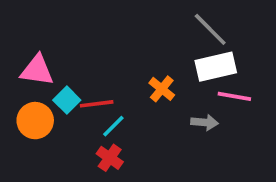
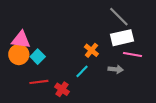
red line: (97, 104) -> (39, 82), moved
orange circle: (35, 121) -> (19, 55), moved
cyan line: (113, 126) -> (82, 71), moved

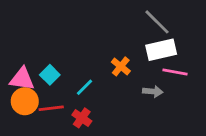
pink triangle: (21, 40) -> (22, 79), moved
orange circle: (19, 55) -> (25, 101), moved
cyan line: (82, 71) -> (85, 87), moved

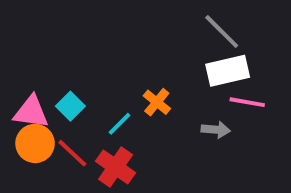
orange cross: (121, 66) -> (157, 102), moved
red line: (51, 108) -> (72, 153), turned 50
red cross: (82, 118) -> (116, 167), size x1.4

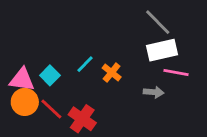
cyan line: (120, 124) -> (85, 64), moved

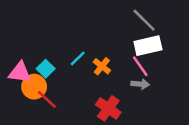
pink line: (176, 73) -> (140, 66), moved, turned 45
orange circle: (25, 102) -> (34, 87), moved
red cross: (82, 119) -> (108, 108), moved

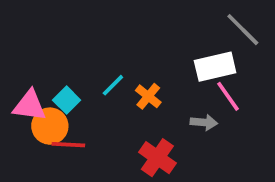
gray line: (144, 20) -> (243, 30), moved
pink line: (140, 66) -> (228, 96), moved
red line: (47, 99) -> (68, 145), turned -40

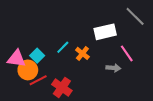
white rectangle: (215, 67) -> (105, 32), moved
red line: (68, 145) -> (38, 80), turned -30
red cross: (157, 158) -> (62, 87), moved

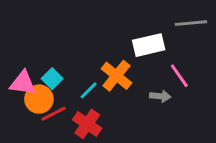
gray line: (135, 16) -> (191, 23), turned -50
cyan line: (63, 47) -> (89, 90), moved
orange cross: (82, 53) -> (116, 76), size x1.5

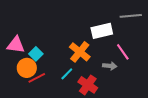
pink triangle: (23, 83) -> (16, 45), moved
cyan line: (89, 90) -> (67, 74), moved
red cross: (87, 124) -> (88, 85), moved

